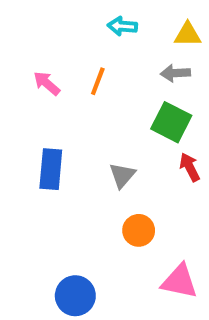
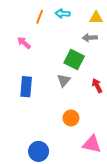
orange line: (98, 81) -> (40, 17), moved
green square: (171, 122) -> (74, 60), moved
gray triangle: (122, 175) -> (64, 80), moved

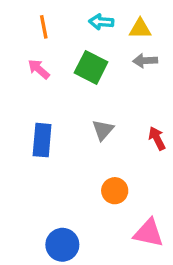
orange line: (40, 17) -> (44, 27), moved, turned -32
yellow triangle: (96, 18) -> (140, 29), moved
green square: (74, 60) -> (91, 67), moved

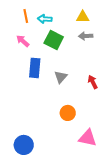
cyan arrow: (101, 22) -> (45, 19), moved
blue rectangle: (42, 140) -> (35, 68), moved
blue circle: (62, 245) -> (24, 145), moved

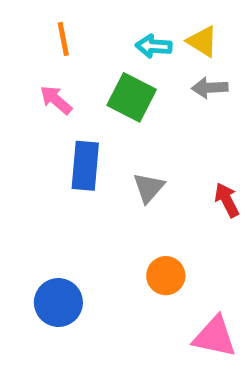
yellow triangle: (83, 17) -> (202, 41), turned 32
cyan arrow: (45, 19) -> (154, 46), moved
blue circle: (24, 145) -> (58, 302), moved

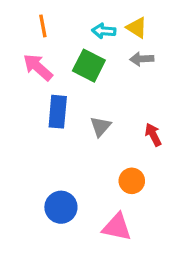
pink arrow: (56, 100) -> (38, 67), size x1.4
orange circle: (166, 276) -> (132, 181), moved
blue circle: (58, 302) -> (61, 207), moved
pink triangle: (215, 337) -> (117, 227), moved

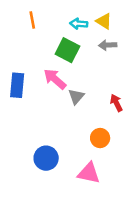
pink arrow: (38, 67) -> (55, 79), moved
blue rectangle: (58, 112) -> (17, 85), moved

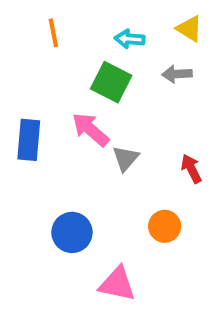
yellow triangle: (104, 21) -> (189, 29), moved
blue circle: (46, 158) -> (72, 232), moved
pink triangle: (89, 173) -> (117, 284), moved

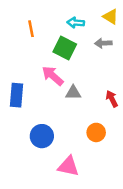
orange line: (53, 33) -> (31, 29), moved
blue rectangle: (29, 140) -> (17, 95), moved
gray triangle: (125, 158) -> (73, 93), turned 49

